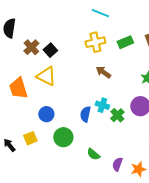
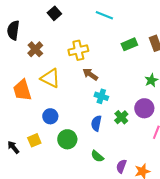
yellow cross: (95, 42) -> (78, 50), moved
black square: (50, 50) -> (54, 13), moved
brown arrow: (103, 72) -> (90, 74), moved
cyan cross: (102, 105) -> (101, 96), moved
blue semicircle: (85, 114) -> (96, 123), moved

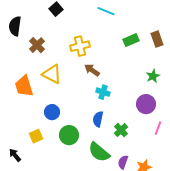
green cross: (121, 117) -> (121, 130), moved
black arrow: (13, 147) -> (15, 155), moved
green semicircle: (97, 156) -> (99, 152), size x1.6

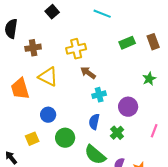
brown cross: (37, 45) -> (33, 48), turned 35
cyan cross: (103, 92) -> (99, 95), turned -32
purple circle: (146, 104) -> (128, 107), moved

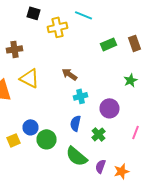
black square: (52, 12) -> (34, 13), turned -32
yellow cross: (76, 49) -> (58, 27), moved
blue circle: (48, 115) -> (30, 127), moved

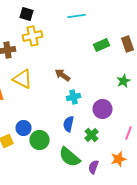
cyan line: (84, 15) -> (76, 16), turned -30
yellow cross: (58, 27) -> (32, 36), moved
orange star: (122, 171) -> (118, 159), moved

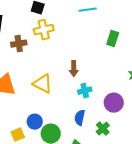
green rectangle: (102, 45) -> (113, 39), turned -49
brown arrow: (62, 75) -> (74, 69), turned -126
yellow triangle: (22, 79) -> (43, 84), moved

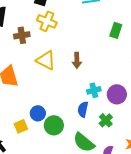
yellow cross: (44, 30) -> (47, 21), turned 36
yellow triangle: (43, 84) -> (46, 60), moved
cyan cross: (85, 91) -> (94, 90), moved

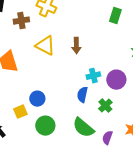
green circle: (54, 125) -> (45, 126), moved

